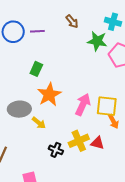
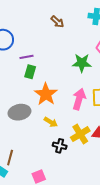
purple line: (37, 31) -> (27, 57), moved
green star: (97, 41) -> (82, 63), moved
yellow arrow: (39, 123) -> (51, 122), moved

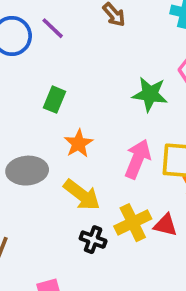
purple line: (27, 57) -> (53, 28), moved, turned 48
orange star: (46, 94) -> (79, 143), size x0.7
yellow arrow: (51, 122) -> (82, 195), size x1.5

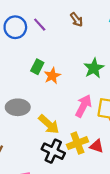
green star: (150, 94) -> (94, 68), turned 30
orange star: (79, 143) -> (52, 76), moved
black cross: (93, 240) -> (53, 151), size x1.5

